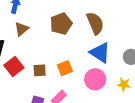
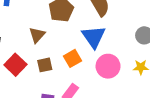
brown triangle: (22, 29) -> (37, 35), moved
blue triangle: (100, 53) -> (94, 37), moved, turned 30

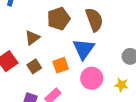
brown square: (45, 65) -> (34, 66), turned -32

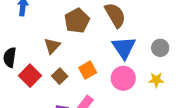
blue triangle: (84, 49) -> (124, 48), moved

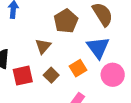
blue triangle: (124, 48) -> (98, 48), moved
red square: (30, 76) -> (23, 76), turned 35

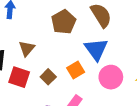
brown triangle: (43, 46) -> (27, 48), moved
red square: (23, 76) -> (19, 77), turned 30

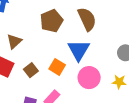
orange square: (76, 70) -> (57, 67), turned -35

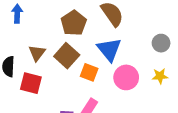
brown square: (31, 70) -> (67, 56), moved, size x1.5

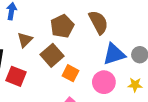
blue triangle: (109, 49) -> (114, 54), moved, turned 45
brown triangle: (37, 53) -> (25, 40), moved

